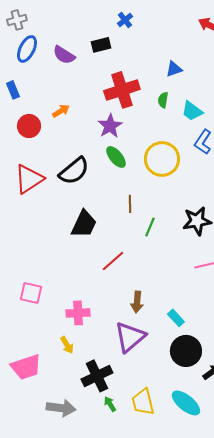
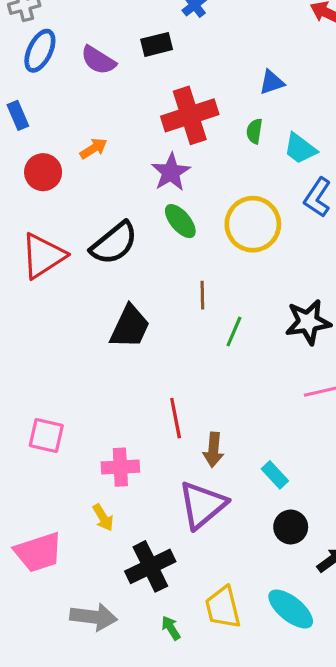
red line: (113, 261) -> (176, 418), moved, turned -60
black circle: (186, 351) -> (291, 527), size x0.7
green arrow: (110, 404) -> (171, 628), moved

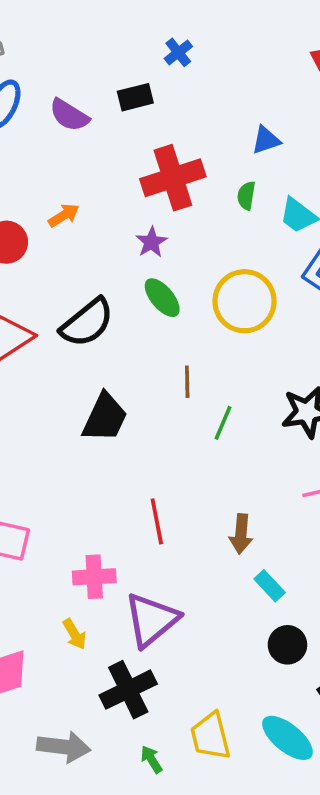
purple star: (171, 172) -> (151, 242), size x0.7
brown arrow: (213, 450) -> (241, 534), moved
purple triangle: (202, 505) -> (151, 620), moved

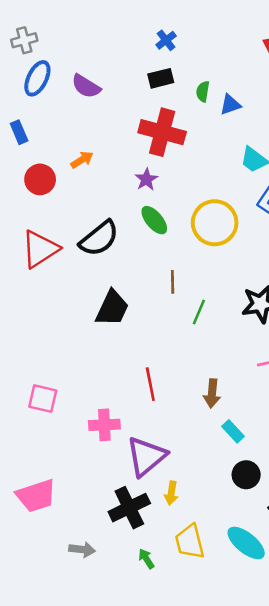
black rectangle: (135, 97) -> (161, 78), moved
red cross: (173, 178) -> (162, 132), turned 33
green semicircle: (246, 196) -> (203, 91), moved
yellow arrow: (74, 634) -> (171, 493), moved, turned 40
gray arrow: (64, 747) -> (82, 550), size x0.7

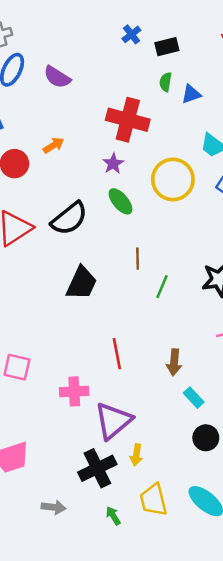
black rectangle: (161, 78) -> (167, 47), moved
yellow circle: (215, 223) -> (173, 179), moved

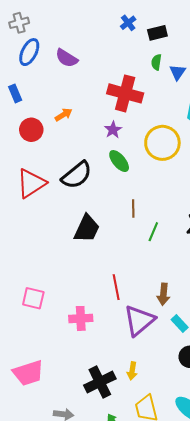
blue triangle: (191, 94) -> (178, 72), turned -36
purple triangle: (113, 421) -> (139, 320), moved

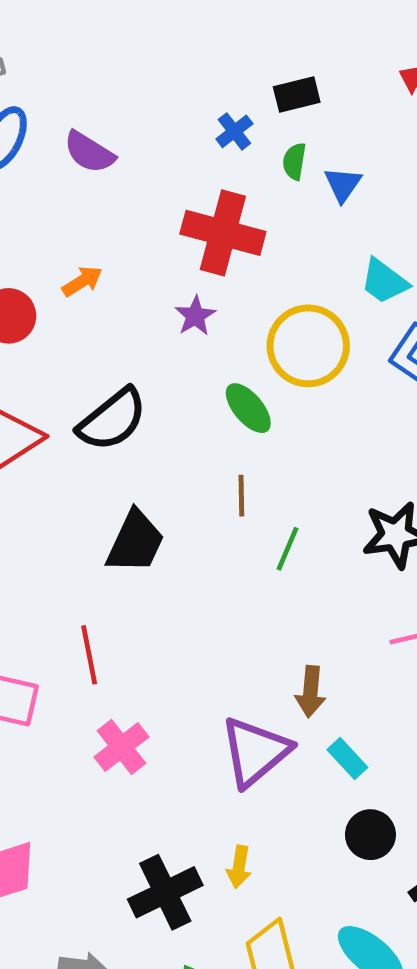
blue cross: (128, 23) -> (234, 131), moved
green ellipse: (119, 161) -> (248, 408), moved
red line: (116, 287) -> (89, 655), moved
pink cross: (81, 318) -> (121, 747), turned -35

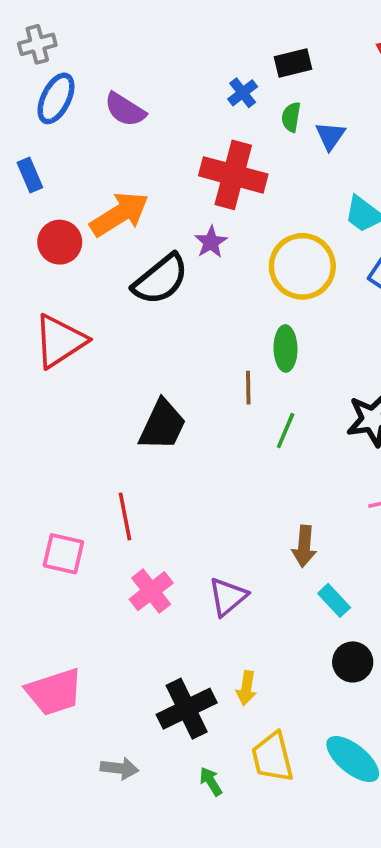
orange arrow: (82, 281) -> (119, 214), size x1.8
green ellipse: (248, 408) -> (286, 348), moved, turned 39
black semicircle: (112, 420) -> (160, 279), moved
purple triangle: (255, 752) -> (228, 597), moved, size x0.7

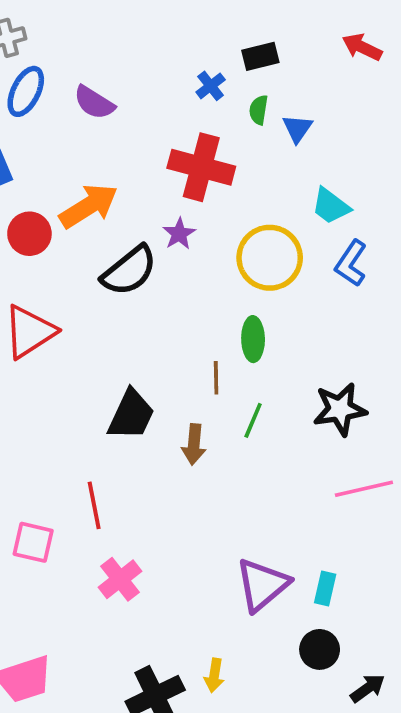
brown arrow: (304, 546) -> (194, 444), moved
purple triangle: (228, 597) -> (262, 585), moved, size x1.4
cyan rectangle: (334, 600) -> (325, 588), moved, turned 56

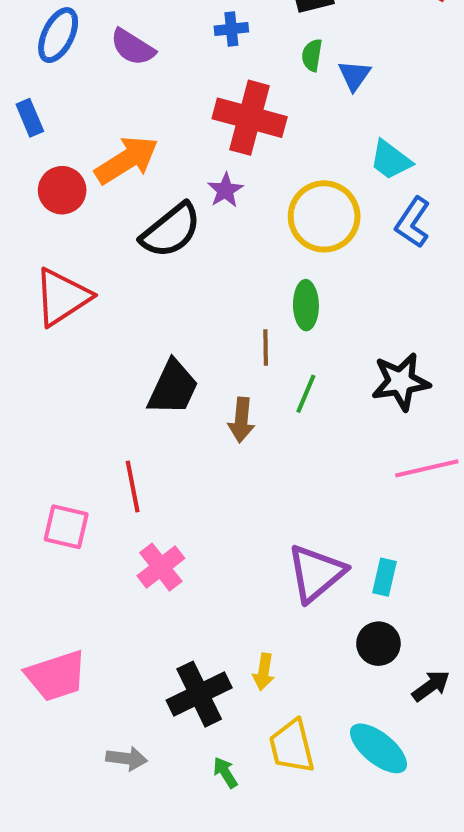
blue cross: (211, 86) -> (231, 29), moved, turned 32

